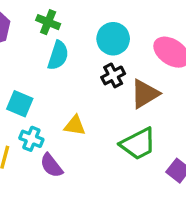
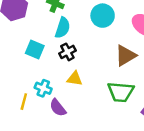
black cross: (113, 75) -> (67, 52), moved
cyan square: (20, 104) -> (35, 50), moved
green trapezoid: (138, 144) -> (121, 92), turned 32

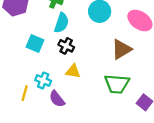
black cross: (67, 52) -> (66, 46), turned -35

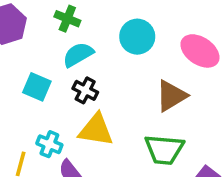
cyan semicircle: (62, 23) -> (78, 55), turned -138
yellow triangle: (73, 71) -> (96, 130), size x1.5

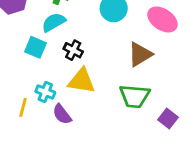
cyan semicircle: (78, 55) -> (54, 22), moved

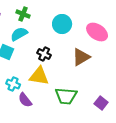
black cross: (73, 50) -> (44, 54), moved
green trapezoid: (135, 96) -> (66, 96), moved

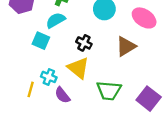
yellow triangle: (39, 76) -> (78, 68), turned 30
purple square: (101, 103) -> (149, 99), size x1.5

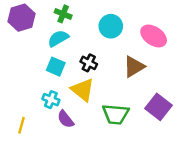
cyan square: (41, 41) -> (56, 67), moved
yellow line: (31, 89) -> (21, 125), moved
purple square: (149, 99) -> (158, 107), moved

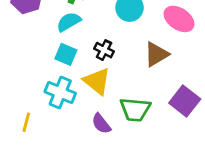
cyan cross: (51, 100) -> (60, 92), size x1.5
purple semicircle: (66, 119) -> (101, 124), moved

